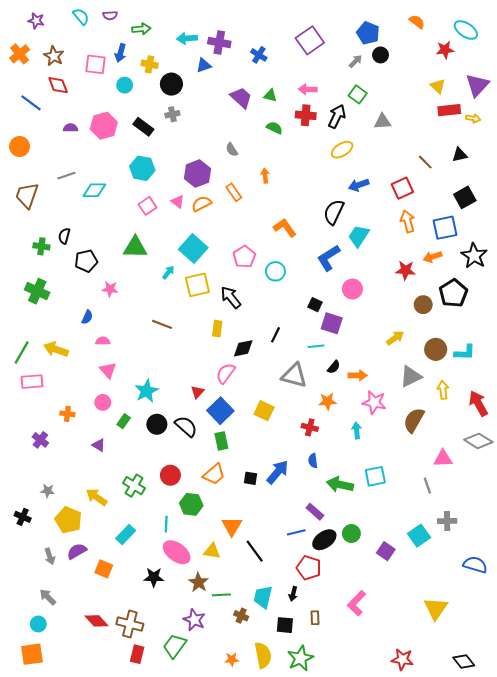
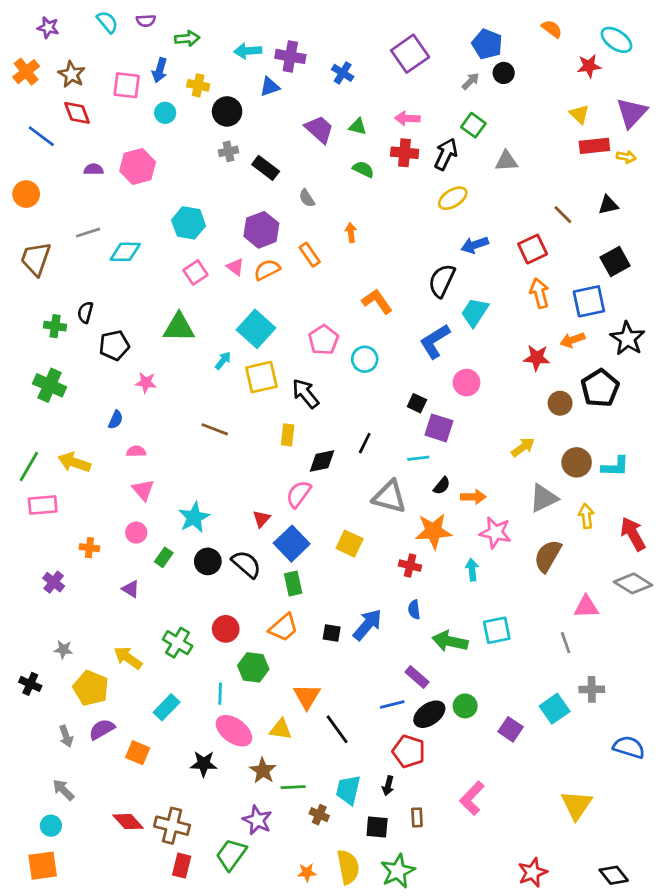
black rectangle: (143, 127) -> (266, 168), moved
orange star: (327, 401) -> (433, 531), size x1.5
red star: (402, 659) -> (533, 872), turned -30

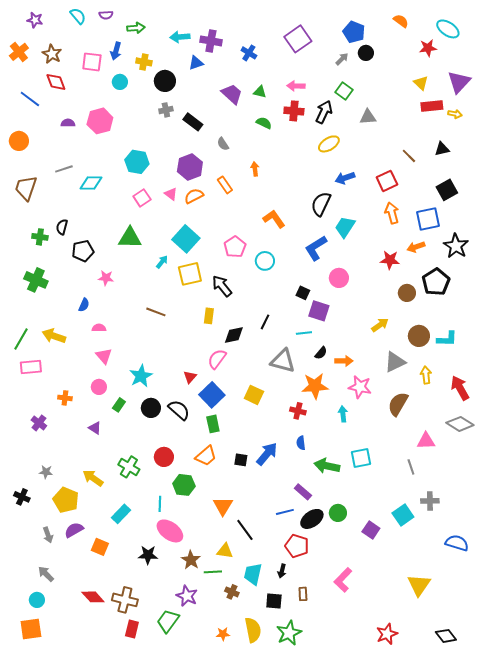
yellow triangle: (281, 729) -> (225, 551), moved

